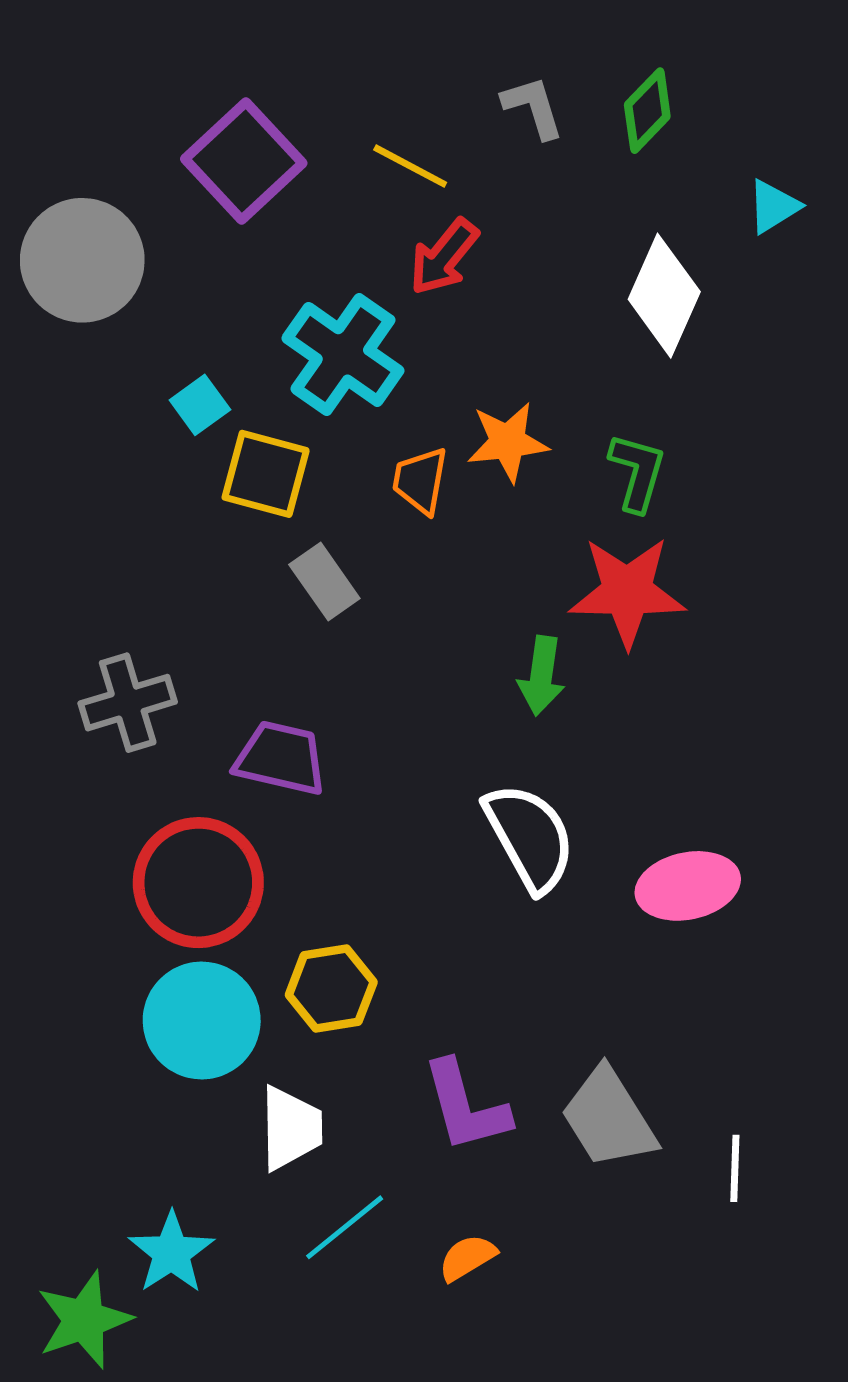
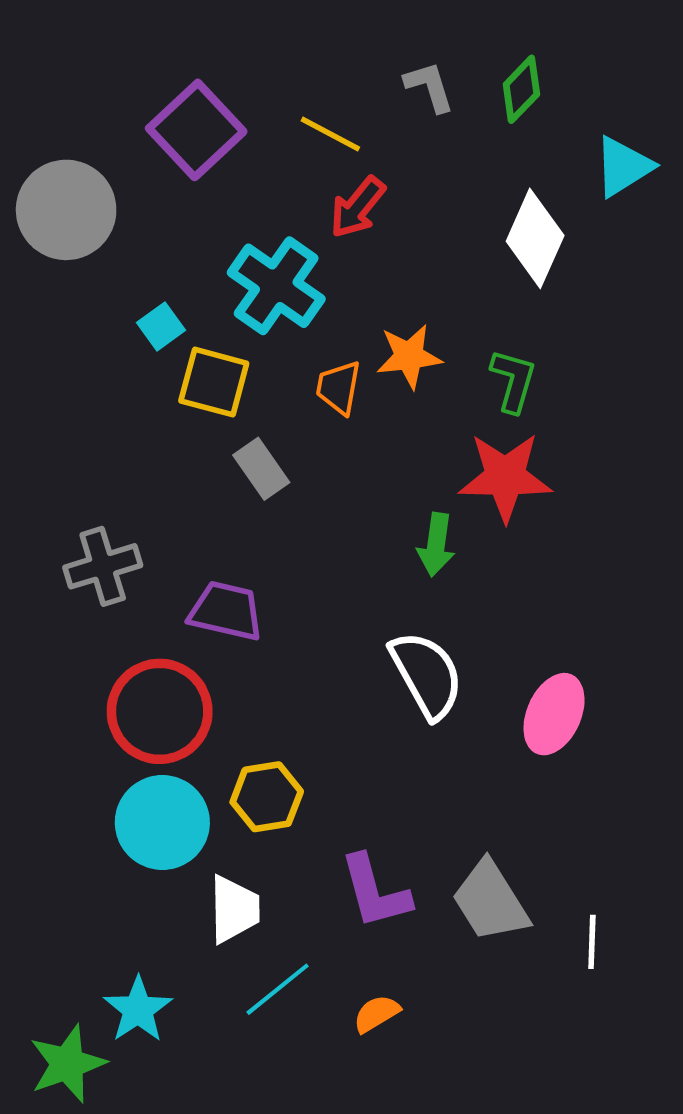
cyan triangle: (773, 206) -> (623, 167), size x1.4
pink ellipse: (688, 886) -> (554, 714), turned -54

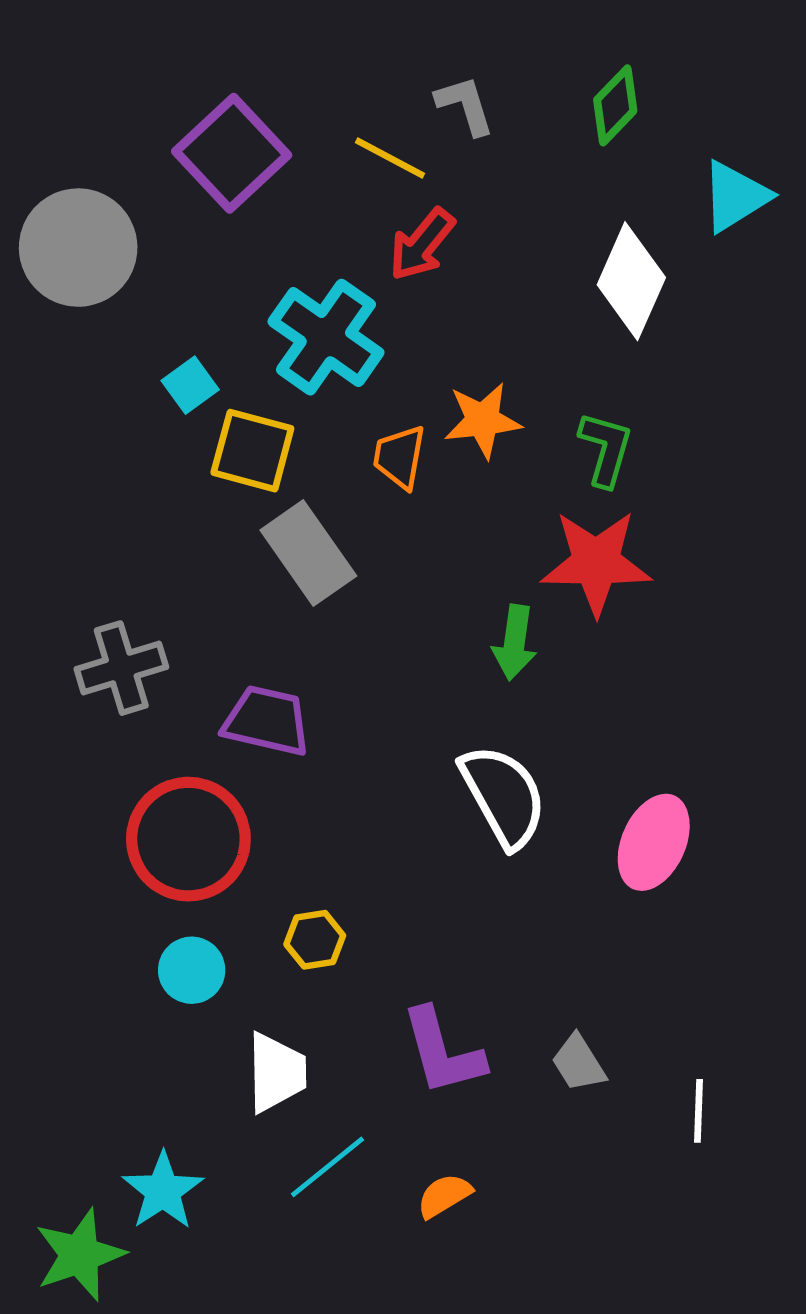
gray L-shape: (429, 87) -> (465, 105), moved
gray rectangle: (261, 469) -> (308, 553), size x1.4
yellow hexagon: (267, 797) -> (315, 940), size x0.7
cyan circle: (162, 823) -> (192, 970), size x0.6
gray trapezoid: (490, 901) -> (579, 1063), size x0.6

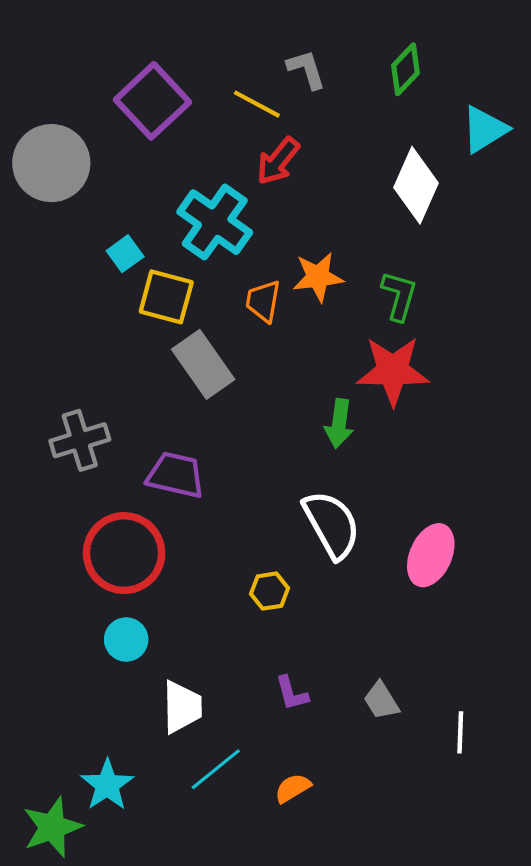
yellow hexagon: (315, 940) -> (270, 591), moved
purple L-shape: (443, 1052) -> (292, 693), size x0.6

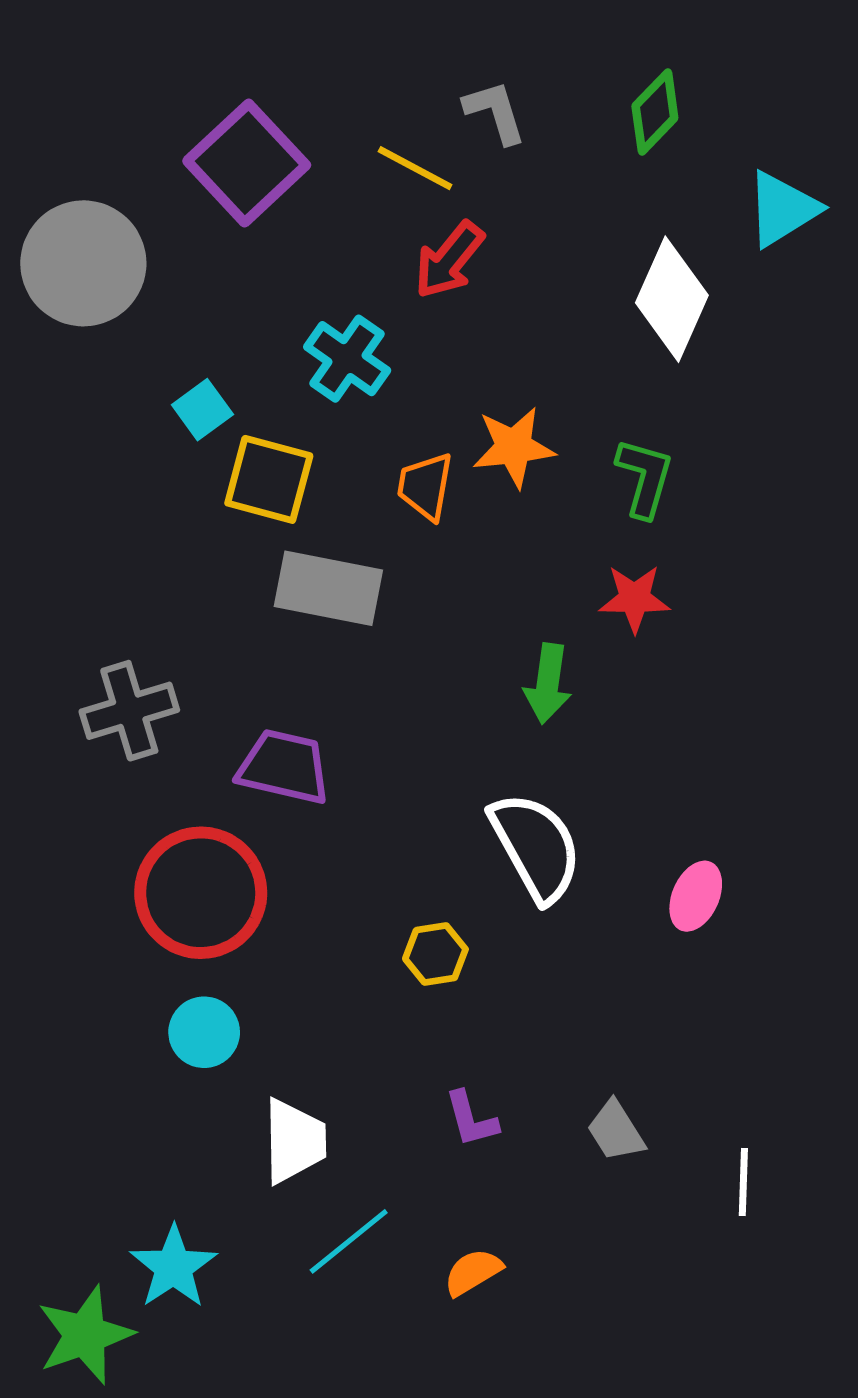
cyan cross: (215, 222) -> (347, 359), size x0.7
gray rectangle: (203, 364) -> (328, 588), turned -44
red star: (393, 371) -> (634, 598), size x0.6
pink ellipse: (431, 555) -> (696, 896), size x0.7

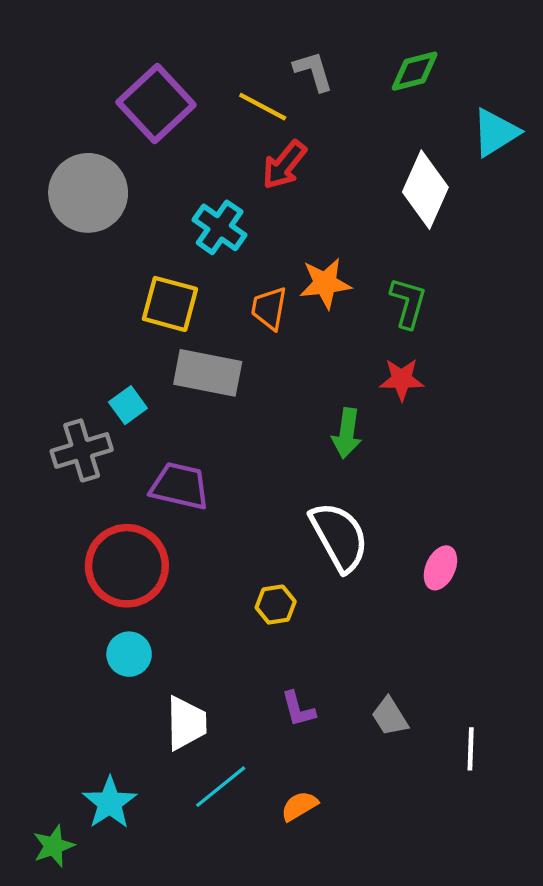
green diamond: (655, 112) -> (415, 71), turned 32
gray circle: (83, 263) -> (88, 193), moved
cyan square: (202, 410) -> (128, 405), moved
green star: (85, 1335) -> (54, 846), size x0.7

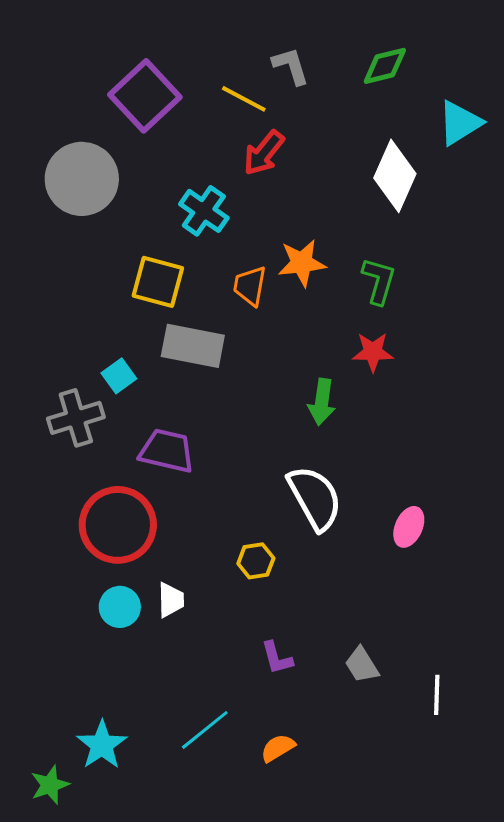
white trapezoid: (186, 723) -> (171, 600), moved, size x0.7

